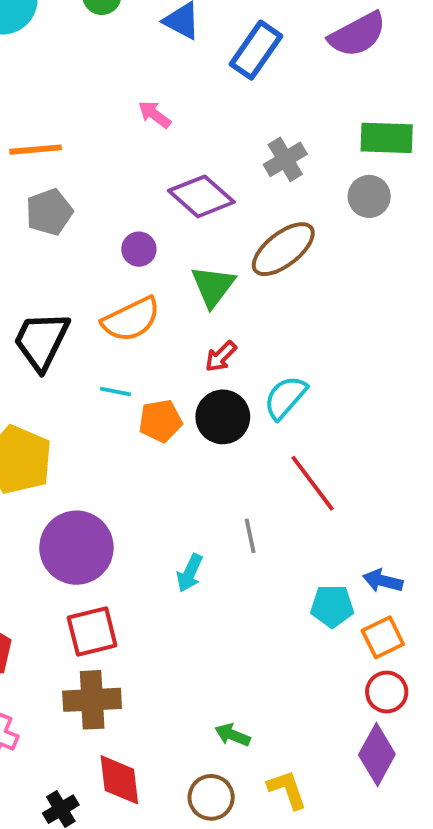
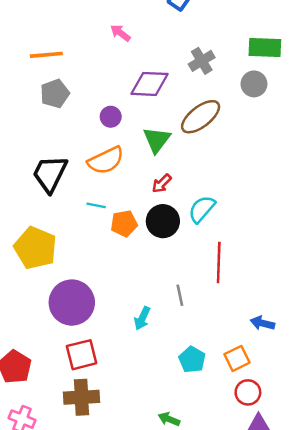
purple diamond: (201, 196) -> (150, 84), turned -39
red line: (313, 483) -> (219, 262), turned 39
cyan pentagon: (332, 606) -> (192, 360), moved, turned 30
orange square: (383, 637) -> (237, 358), moved
red circle: (387, 692) -> (248, 392), moved

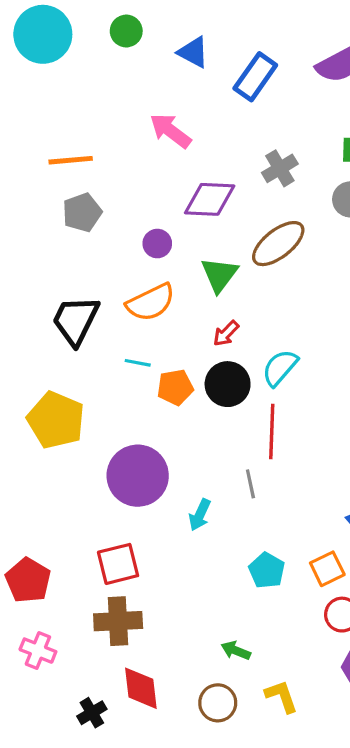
pink arrow: (120, 33) -> (170, 131), size x1.5
red line: (219, 262) -> (272, 432), moved
purple circle: (72, 303) -> (138, 476), moved

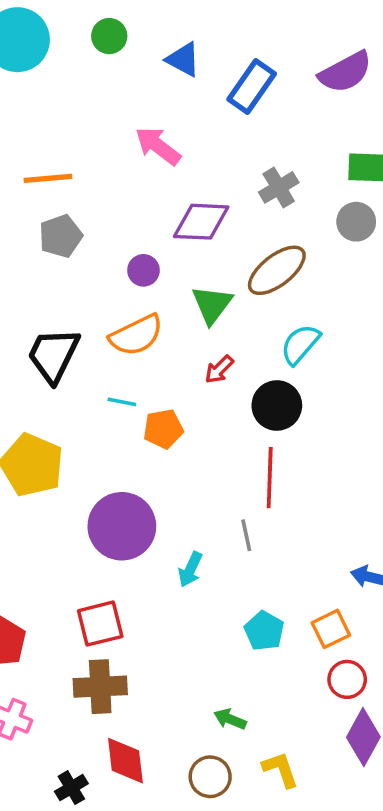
cyan semicircle: (280, 368) -> (300, 344), moved
black circle: (228, 384) -> (277, 406), moved

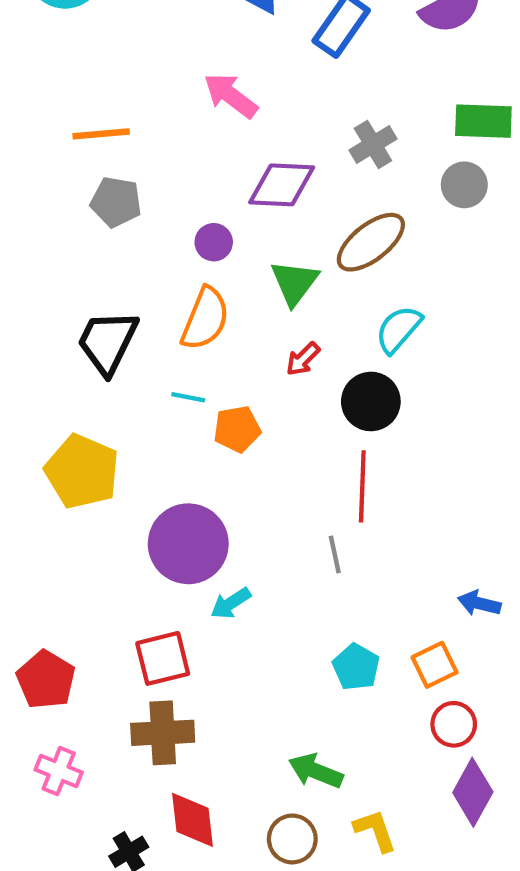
gray pentagon: (61, 236) -> (116, 202), turned 30
orange semicircle: (136, 335) -> (205, 319), turned -42
cyan arrow: (190, 570) -> (231, 603), moved, turned 32
green arrow: (230, 719) -> (316, 771), size x1.4

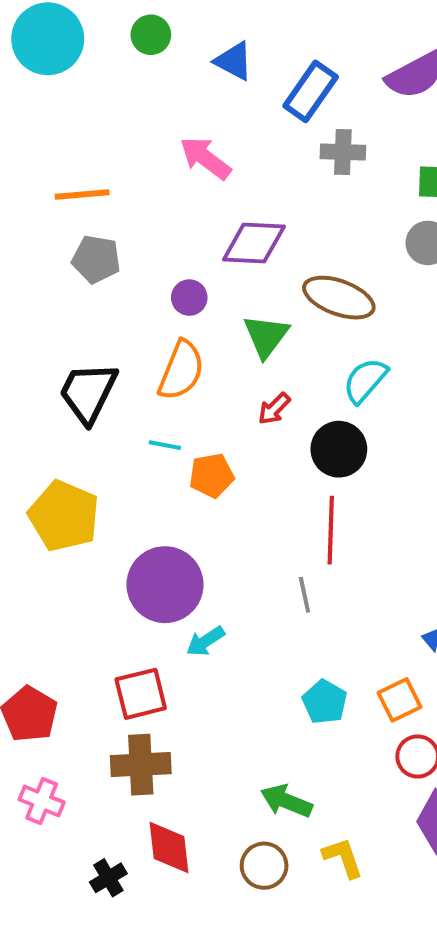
gray cross: (373, 144) -> (343, 152), moved, turned 33
brown ellipse: (371, 242) -> (339, 298), turned 58

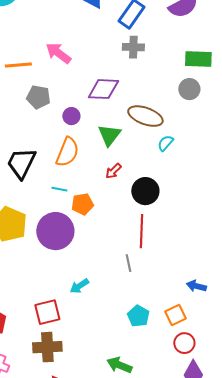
gray cross: (343, 152) -> (133, 47), moved
pink arrow: (205, 158) -> (58, 53), moved
gray pentagon: (96, 259) -> (38, 97), moved
cyan semicircle: (365, 380) -> (165, 143), moved, size x0.7
purple circle: (165, 585) -> (55, 231), moved

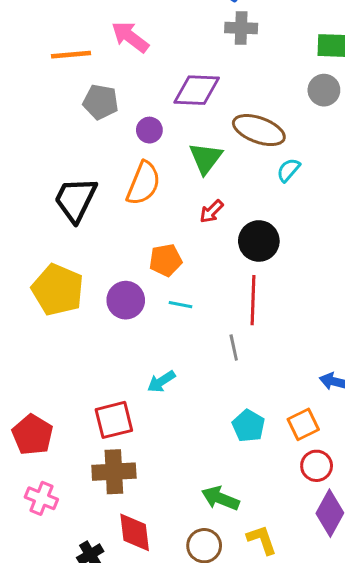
cyan line: (59, 189) -> (180, 305), moved
purple circle: (55, 231) -> (126, 300), size x0.7

